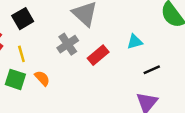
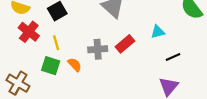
gray cross: (68, 44) -> (98, 49), moved, turned 30

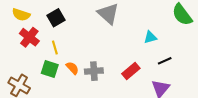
red rectangle: (125, 44) -> (131, 71), moved
gray cross: (98, 49) -> (94, 71), moved

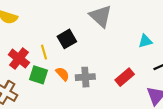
black square: (56, 18) -> (67, 39), moved
red cross: (29, 37) -> (19, 59), moved

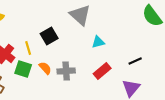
cyan triangle: (145, 41) -> (98, 42), moved

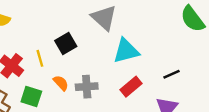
cyan triangle: (98, 42) -> (126, 51), size x1.6
green square: (23, 69) -> (31, 96), moved

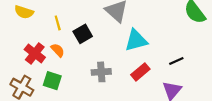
yellow line: (40, 58) -> (58, 23), moved
orange semicircle: (61, 83) -> (58, 50), moved

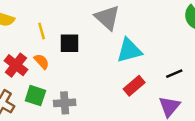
black square: (83, 34) -> (70, 43), turned 30
gray cross: (101, 72) -> (65, 103), moved

